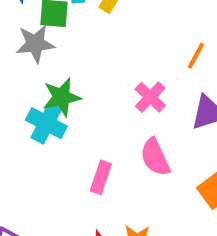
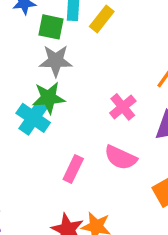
gray star: (35, 44) -> (56, 61), moved
pink semicircle: (155, 157) -> (121, 158), turned -48

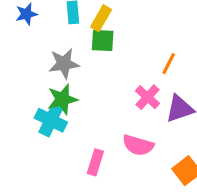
green square: (51, 27) -> (103, 41), moved
pink cross: (123, 107) -> (147, 97), moved

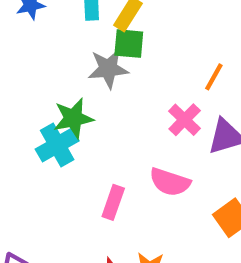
gray star: (64, 64) -> (108, 69), moved
cyan cross: (51, 120) -> (57, 145), turned 32

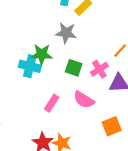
green square: (129, 44) -> (74, 68), moved
cyan cross: (57, 145) -> (30, 66), turned 30

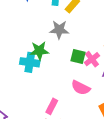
green square: (74, 68) -> (78, 57), moved
pink rectangle: (52, 103) -> (52, 106), moved

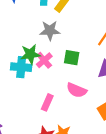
pink cross: (92, 59) -> (44, 60), moved
pink rectangle: (52, 106) -> (47, 102), moved

